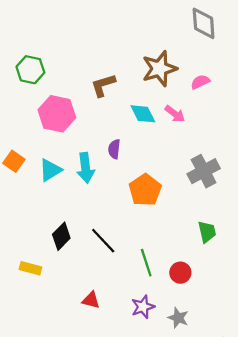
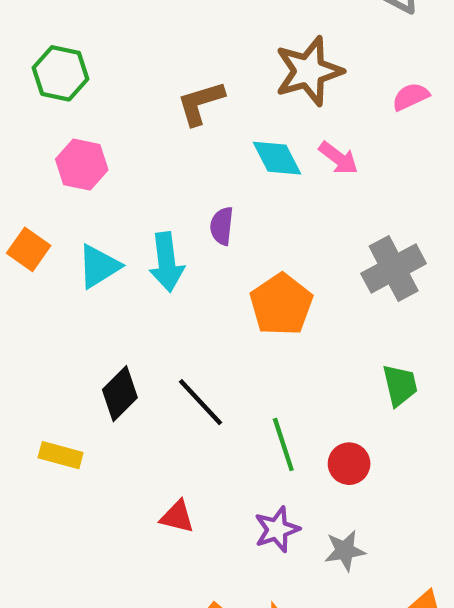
pink semicircle: (200, 82) -> (411, 97), moved
pink hexagon: (57, 114) -> (82, 165), moved, size x0.7
gray star: (178, 318) -> (345, 551), turned -30

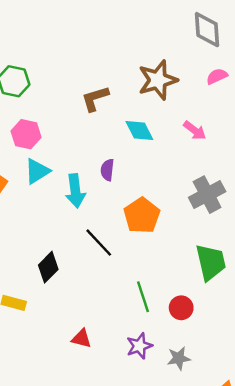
pink semicircle: (411, 97) -> (217, 76), moved
pink arrow: (338, 158) -> (195, 131), moved
cyan triangle: (99, 266) -> (37, 171), moved
green trapezoid: (400, 385) -> (211, 262), size x1.5
black line: (201, 402) -> (99, 243), moved

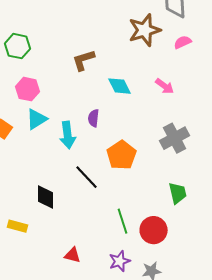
brown star: (158, 80) -> (145, 30), moved
green trapezoid: (211, 262) -> (178, 193), size x0.7
black diamond: (48, 267) -> (46, 197), turned -45
red circle: (181, 308) -> (154, 230), size x1.4

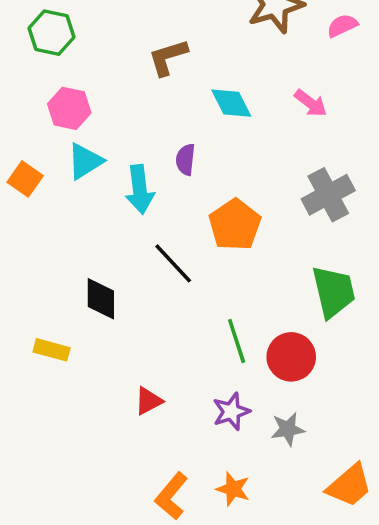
green trapezoid: (178, 193) -> (333, 292), size x1.4
red triangle: (73, 255) -> (148, 401), turned -42

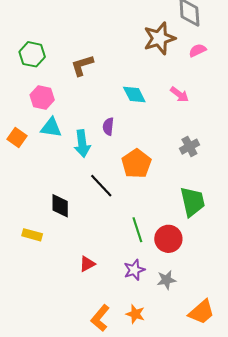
brown L-shape: (168, 57) -> (82, 65), moved
cyan triangle: (85, 161) -> (51, 128), turned 40
gray cross: (328, 195) -> (189, 147), size x0.7

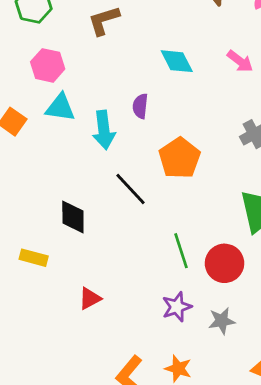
red triangle: (87, 264) -> (90, 298), moved

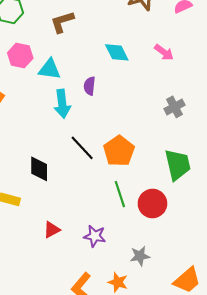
cyan triangle: (60, 108) -> (50, 69), moved
orange pentagon: (180, 158) -> (119, 151), moved
purple star: (177, 307) -> (95, 236), moved, turned 30
gray star: (222, 321) -> (140, 256), moved

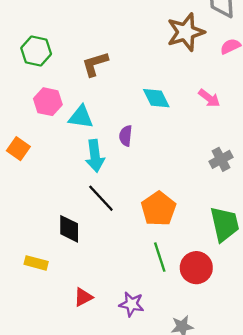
black line: (82, 148) -> (101, 198), moved

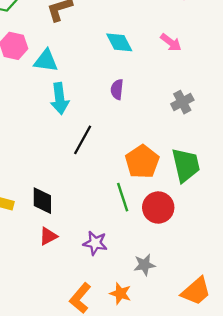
purple semicircle: (126, 136) -> (117, 89), moved
black line: (101, 198) -> (83, 140), moved, turned 72
orange pentagon: (159, 209) -> (142, 162), moved
black diamond: (69, 229) -> (42, 201), moved

